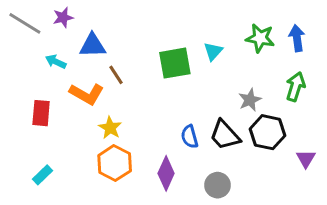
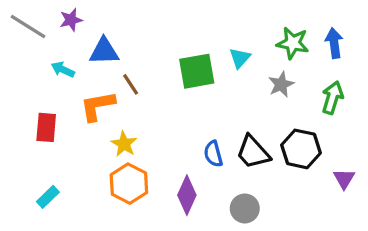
orange L-shape: (87, 94) -> (98, 106), turned 140
gray star: (250, 100) -> (281, 84), moved

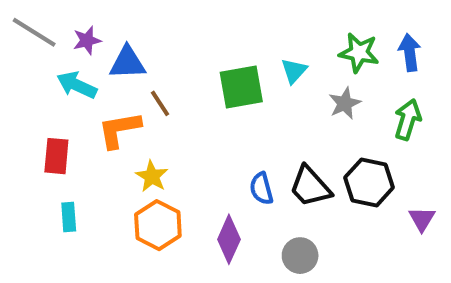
purple star: (71, 20) -> (87, 40), moved
cyan arrow: (63, 69) -> (77, 85), size x1.4
cyan rectangle: (48, 197) -> (69, 217), moved, turned -50

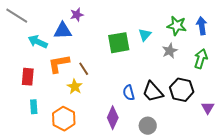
purple star: (87, 40) -> (77, 15), moved
brown line: (160, 103) -> (84, 69), moved
orange hexagon: (158, 225) -> (64, 119), moved

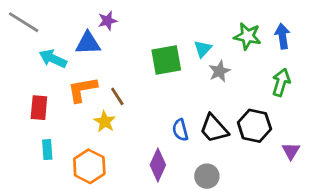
gray star: (170, 51) -> (219, 71), moved

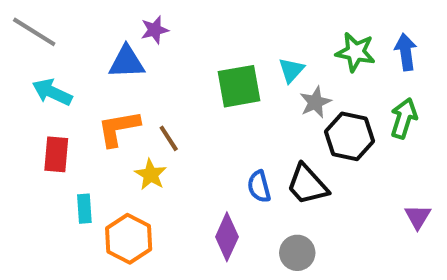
cyan arrow: (53, 59) -> (52, 92), moved
black hexagon: (254, 126) -> (349, 136), moved
cyan rectangle: (47, 150) -> (84, 209), moved

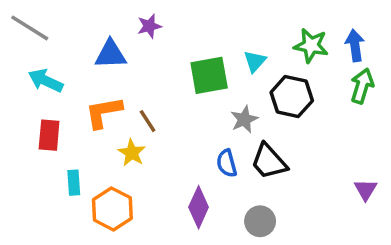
purple star: (155, 30) -> (149, 26), moved
gray star: (315, 102) -> (244, 119), moved
green arrow: (404, 118) -> (362, 86), moved
black hexagon: (349, 136) -> (292, 96), moved

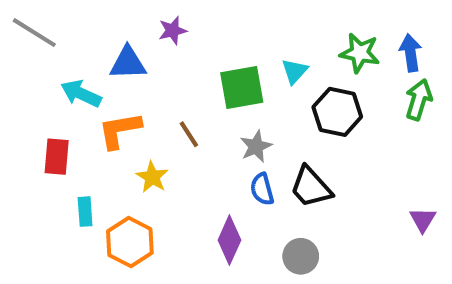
cyan arrow: (46, 81) -> (81, 94), moved
gray star: (244, 119) -> (256, 146), moved
brown line: (148, 121) -> (189, 134), moved

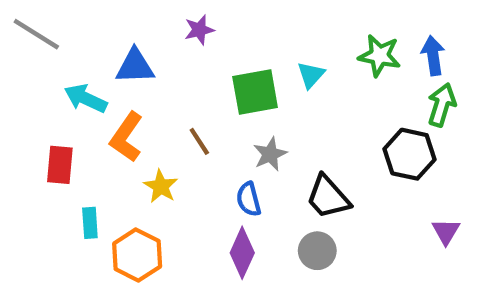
purple star: (173, 31) -> (199, 30), moved
black hexagon: (337, 112) -> (409, 154), moved
orange L-shape: (120, 130) -> (126, 137), turned -45
blue semicircle: (262, 189) -> (249, 199), moved
gray circle: (301, 256) -> (317, 251), moved

